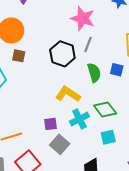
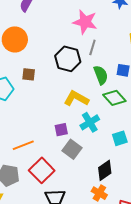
brown square: (19, 56) -> (29, 74), moved
green diamond: (105, 109) -> (114, 98), moved

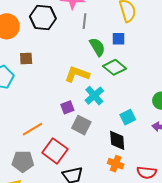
black hexagon: (68, 59) -> (43, 17), moved
cyan square: (120, 138) -> (128, 117), moved
black diamond: (105, 170) -> (117, 140), turned -50

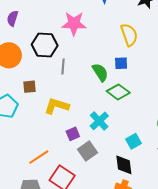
gray line: (85, 21) -> (63, 67), moved
yellow L-shape: (77, 74) -> (57, 106), moved
gray square: (81, 125) -> (87, 151), turned 30

